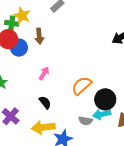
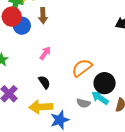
cyan arrow: (102, 114) -> (100, 98), turned 42

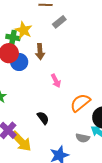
pink arrow: (45, 53) -> (56, 81), moved, turned 120
yellow arrow: (41, 107) -> (21, 141), moved, turned -130

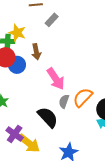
pink arrow: (56, 81) -> (56, 79), size x1.6
black semicircle: (43, 118) -> (48, 117), size x1.6
gray semicircle: (83, 138) -> (64, 101), moved, turned 104

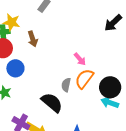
blue circle: (17, 65) -> (15, 68), moved
pink arrow: (56, 79) -> (80, 59), moved, size x0.6

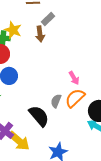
brown arrow: (33, 39) -> (40, 34), moved

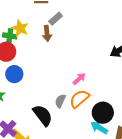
pink arrow: (74, 78) -> (79, 79), turned -104

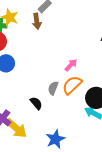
black semicircle: (43, 115) -> (36, 103), size x0.6

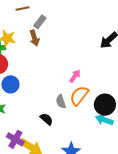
gray semicircle: (53, 88) -> (61, 102), turned -32

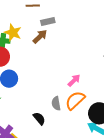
gray rectangle: (40, 22) -> (48, 21), turned 32
brown arrow: (34, 38) -> (40, 37), turned -126

